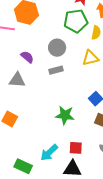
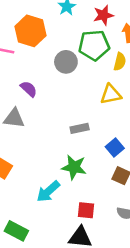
gray circle: (57, 48) -> (66, 62), moved
gray rectangle: (56, 70) -> (80, 128), moved
cyan arrow: (49, 153) -> (48, 191), moved

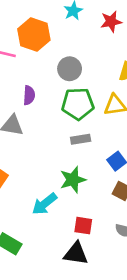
green pentagon: (94, 45) -> (78, 104), moved
purple semicircle: (29, 89) -> (29, 95), turned 48
green star: (74, 167) -> (73, 180), turned -30

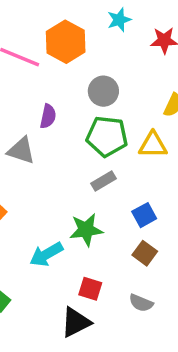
gray rectangle: (81, 139) -> (104, 181), turned -30
black triangle: (76, 254) -> (76, 322), turned -44

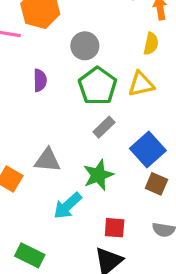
green pentagon: (107, 136) -> (98, 86), turned -30
gray triangle: (21, 151) -> (47, 160), moved
blue square: (144, 215) -> (148, 150), size x1.5

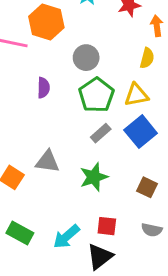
blue square: (148, 150) -> (141, 132), moved
cyan arrow: (67, 206) -> (66, 237), moved
green rectangle: (30, 255) -> (20, 233), moved

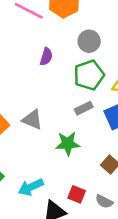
red square: (107, 226) -> (77, 194), moved

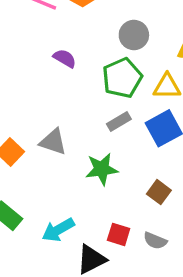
gray circle: (89, 41) -> (134, 35), moved
purple semicircle: (46, 57) -> (65, 58), turned -72

